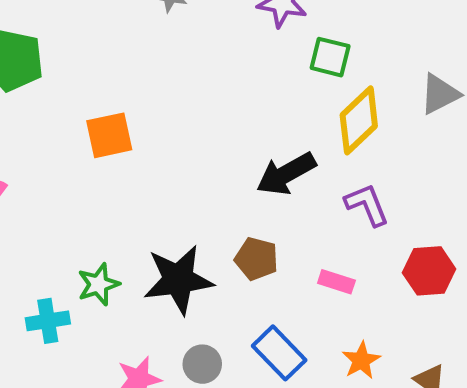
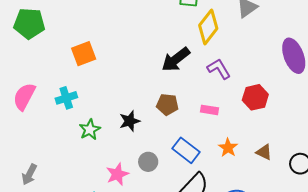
black star: (178, 280) -> (130, 121), size x0.6
cyan cross: (48, 321) -> (66, 98), moved

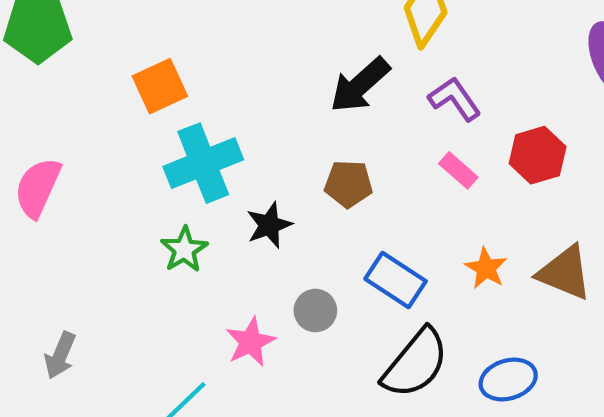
cyan cross: (66, 98) -> (203, 163), moved, size x1.6
pink rectangle: (209, 110) -> (458, 170), moved, turned 36
brown triangle: (264, 152) -> (565, 273), size x1.6

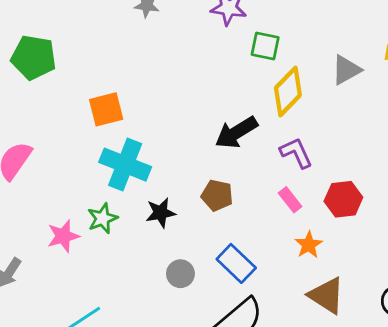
cyan cross: (203, 163) -> (125, 165), turned 33
orange star: (486, 268) -> (309, 245), moved
brown triangle: (565, 273) -> (327, 295), moved
pink star: (251, 342) -> (63, 236), moved

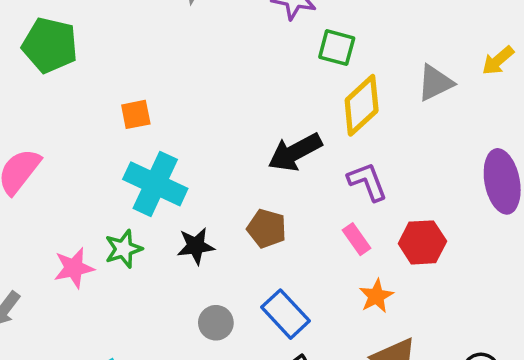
orange square: (106, 109) -> (136, 114), size x0.7

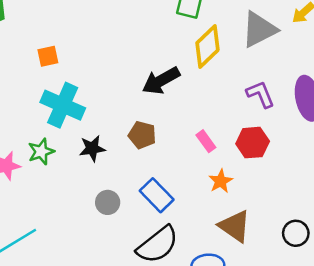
gray triangle: (435, 83) -> (259, 30), size x1.4
purple L-shape: (367, 182) -> (260, 94), moved

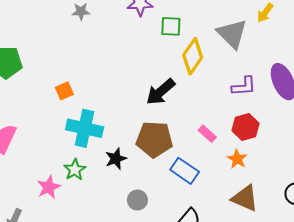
gray triangle: (259, 30) -> (232, 34), turned -36
purple L-shape: (260, 94) -> (244, 86), turned 120
brown pentagon: (142, 135) -> (154, 139), size x1.6
orange star: (221, 181) -> (237, 159), moved
blue rectangle: (157, 195) -> (185, 171), moved

